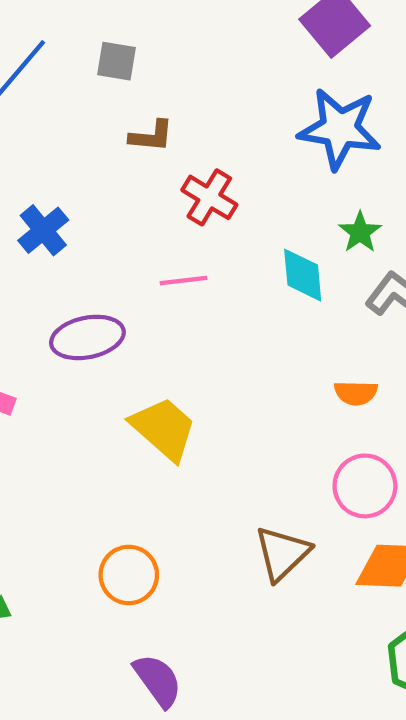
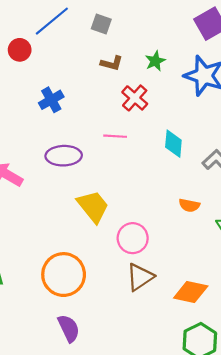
green star: (360, 232) -> (155, 61), moved
pink circle: (365, 486) -> (133, 238), moved
orange circle: (129, 575) -> (64, 275), size x1.5

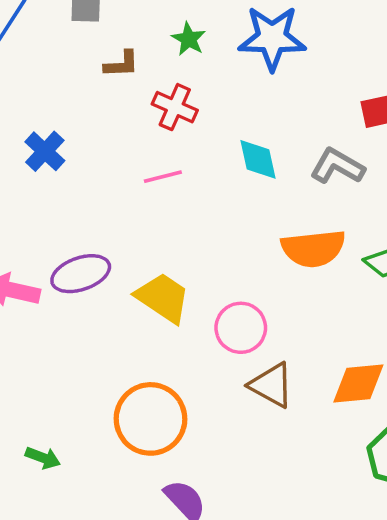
purple ellipse: (64, 156) -> (81, 274), moved
orange semicircle: (189, 205) -> (313, 248), size x1.8
brown triangle: (140, 277) -> (271, 385), turned -40

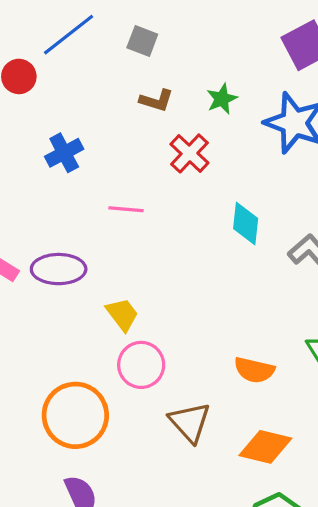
pink line: (163, 177) -> (126, 209), moved
orange semicircle: (313, 248) -> (254, 370), moved, size x0.7
yellow trapezoid: (163, 298) -> (122, 314), size x0.7
pink circle: (241, 328) -> (141, 365), moved

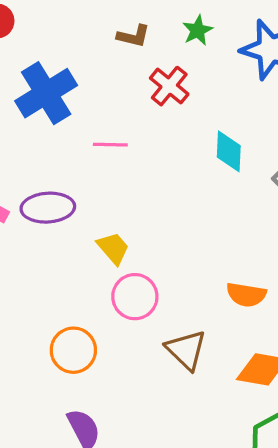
blue cross: (64, 153) -> (46, 93), size x1.6
orange circle: (75, 415) -> (73, 350), size x0.7

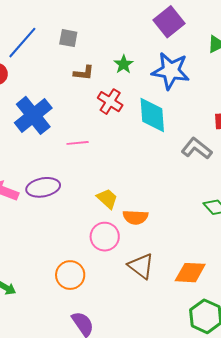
cyan diamond: (229, 151) -> (152, 115), moved, size x1.4
yellow trapezoid: (113, 248) -> (107, 199), moved
orange semicircle: (246, 295) -> (135, 217), moved

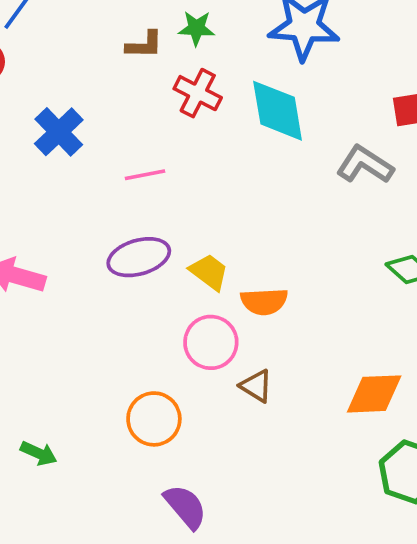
green star: (124, 64) -> (196, 28), moved, turned -30
blue cross: (33, 115) -> (59, 132), size x0.7
purple ellipse: (43, 187) -> (139, 257), moved
brown triangle: (141, 266) -> (256, 386), moved, size x0.7

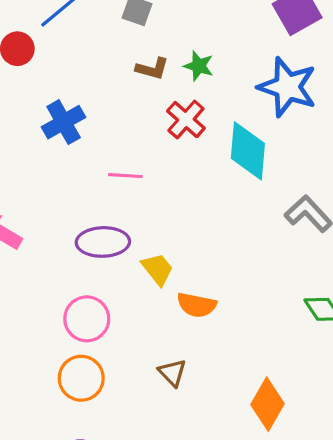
pink circle: (211, 342) -> (87, 319), moved
orange diamond: (374, 394) -> (268, 404), turned -72

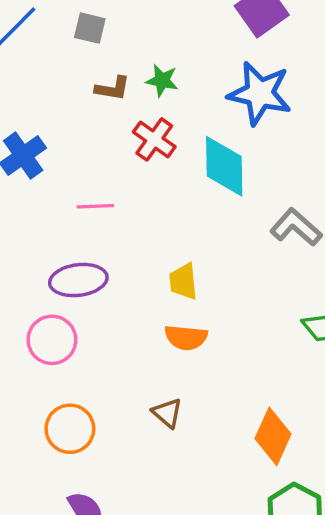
yellow trapezoid: (158, 269) -> (183, 281), moved, turned -141
pink circle: (87, 319) -> (52, 340), moved

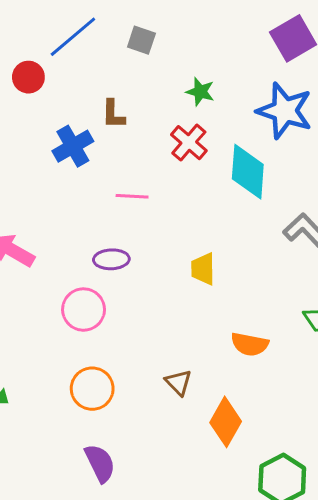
brown L-shape: (113, 88) -> (113, 114), moved, turned 76
purple ellipse: (78, 280) -> (111, 259), size x0.7
orange semicircle: (186, 337) -> (250, 344), moved
orange diamond: (273, 436) -> (226, 422), moved

